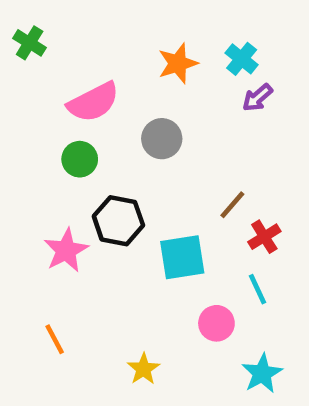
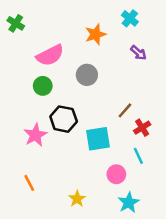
cyan cross: (242, 59) -> (130, 18), moved
purple arrow: (258, 98) -> (138, 53), turned -98
cyan star: (262, 373) -> (129, 202), moved

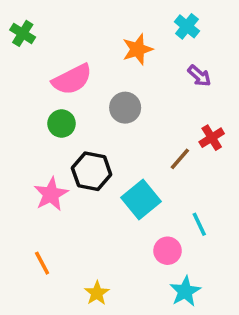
red cross: (142, 128) -> (212, 138), moved
cyan square: (98, 139) -> (141, 199), turned -30
yellow star: (77, 199) -> (97, 293), moved

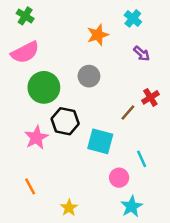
green cross: (23, 33) -> (25, 16), moved
pink semicircle: (72, 79) -> (25, 52), moved
green circle: (62, 124) -> (44, 87), size x1.6
cyan square: (141, 199) -> (100, 141), turned -36

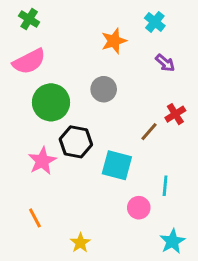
cyan line: (142, 159) -> (165, 186), turned 30
cyan star: (132, 206) -> (172, 241), moved

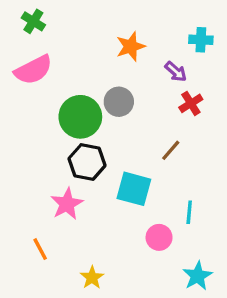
cyan cross: (155, 22) -> (201, 40), moved, turned -36
purple arrow: (165, 63) -> (176, 72), moved
green circle: (51, 102) -> (80, 117), moved
red cross: (175, 114) -> (191, 103), moved
pink star: (42, 161) -> (67, 204), moved

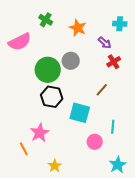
green cross: (33, 21) -> (46, 20), moved
orange star: (131, 46) -> (78, 28), turned -30
pink star: (67, 204) -> (40, 133), moved

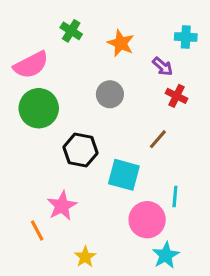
red cross: (114, 62) -> (177, 96), turned -32
green circle: (48, 70) -> (39, 108), moved
pink circle: (95, 142) -> (147, 220), size x1.5
cyan star: (118, 165) -> (166, 255), moved

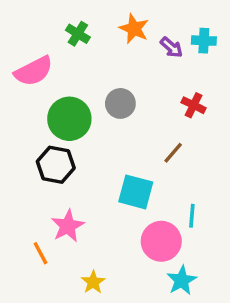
orange star: (121, 43) -> (134, 29), moved
purple arrow: (163, 66) -> (171, 47), moved
green circle: (39, 108) -> (69, 119), moved
black hexagon: (81, 150) -> (56, 165), moved

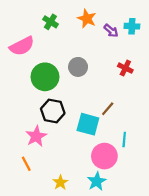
brown line: (173, 153) -> (108, 109), moved
black hexagon: (56, 165) -> (53, 111), moved
pink star: (68, 226) -> (36, 136), moved
cyan star: (182, 280) -> (97, 181), moved

